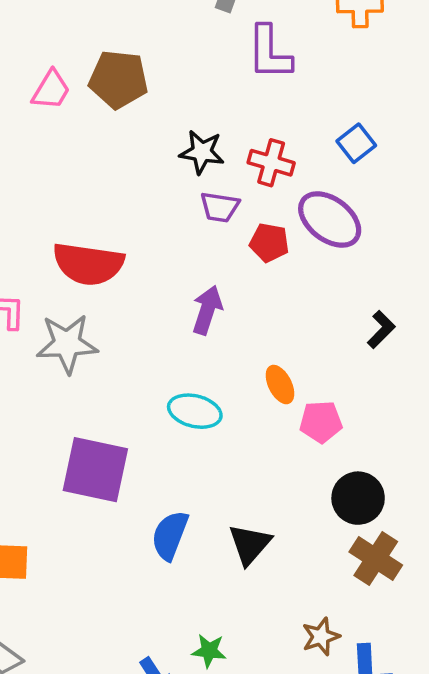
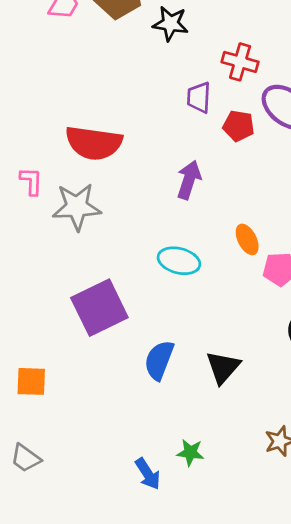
black star: (202, 152) -> (170, 24), moved
purple trapezoid: (220, 207) -> (199, 97), turned 84
purple square: (95, 470) -> (99, 308), turned -38

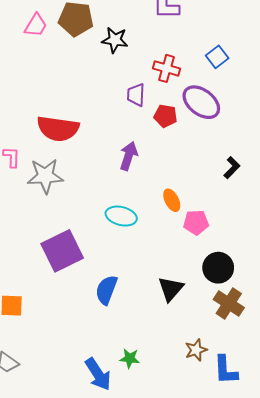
black triangle: (223, 367) -> (171, 289), moved
blue arrow: (148, 474) -> (98, 374), size x1.4

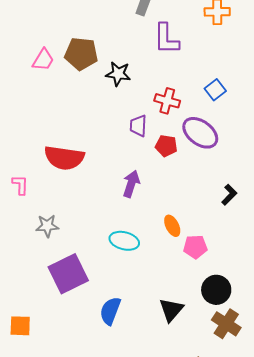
gray star: (45, 176) -> (47, 226), moved, size x0.7

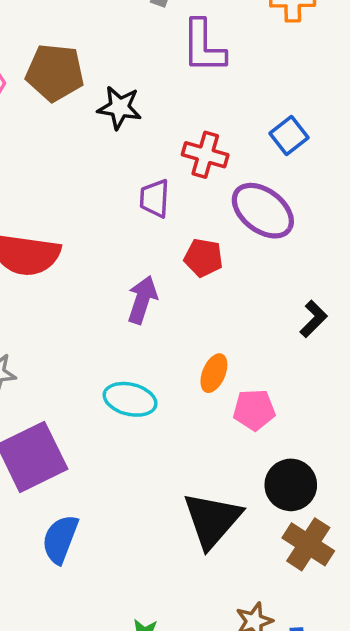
red pentagon: (166, 146) -> (203, 258), moved
orange ellipse: (172, 226) -> (214, 373), turned 50
black triangle: (171, 310) -> (212, 520), size x1.4
blue semicircle: (110, 311) -> (60, 539), moved

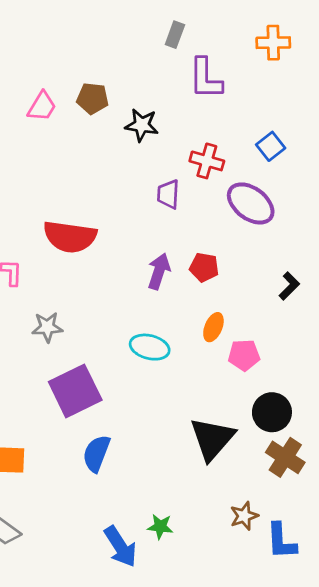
brown pentagon: (55, 73) -> (92, 98), size x0.7
red pentagon: (203, 258) -> (204, 267), moved

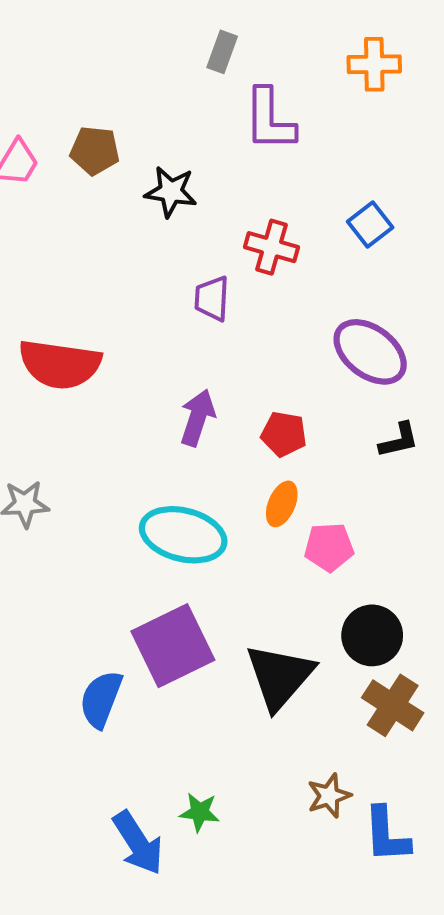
purple ellipse: (251, 203) -> (370, 352), moved
red pentagon: (204, 267) -> (284, 434), moved
black L-shape: (289, 286) -> (399, 440), turned 32
cyan ellipse: (150, 347) -> (183, 535), size x1.4
purple square: (75, 391) -> (173, 646), moved

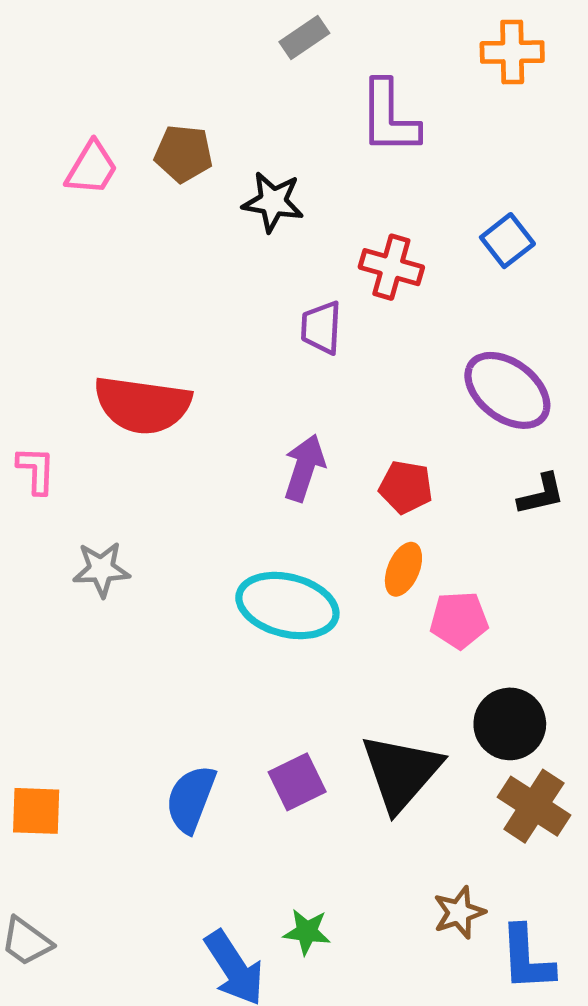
gray rectangle: (222, 52) -> (304, 38), moved, turned 36
purple square: (173, 646) -> (297, 782), moved, size x0.6

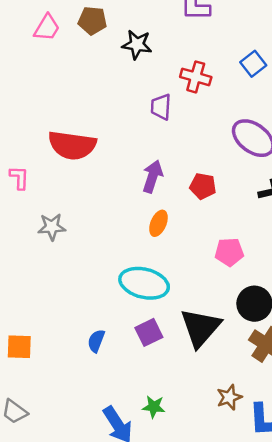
orange ellipse: (403, 569) -> (158, 223), moved
cyan ellipse: (287, 606) -> (144, 283), moved
blue semicircle: (191, 799) -> (96, 341), size x0.7

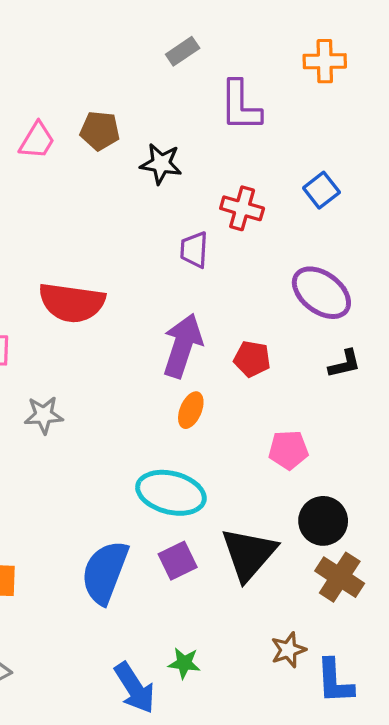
purple arrow: (152, 176) -> (183, 346), size x1.4
blue semicircle: (96, 341) -> (105, 572), size x2.0

